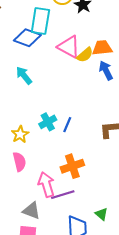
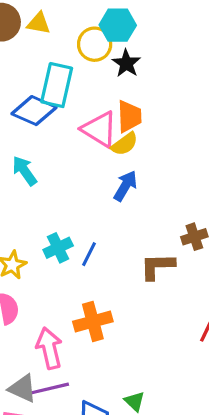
orange trapezoid: (102, 48) -> (129, 116), moved, turned 90
blue arrow: (106, 70) -> (125, 186), moved, turned 54
purple line: (63, 195) -> (50, 388), moved

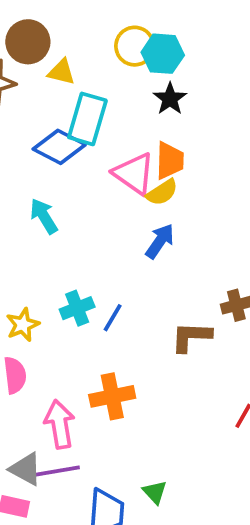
yellow triangle: (39, 23) -> (61, 72), moved
yellow circle: (95, 44) -> (135, 46), moved

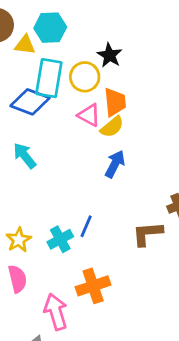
yellow circle: (135, 46) -> (85, 77), moved
cyan hexagon: (163, 54) -> (50, 28), moved
pink triangle: (134, 174) -> (89, 115), size x0.7
cyan cross: (77, 308) -> (60, 239), moved

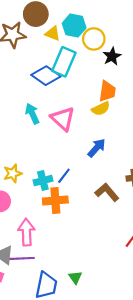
yellow circle: (85, 77) -> (94, 39), moved
pink triangle: (89, 115) -> (63, 119), moved, size x1.4
blue arrow: (115, 164) -> (97, 148), moved
brown L-shape: (147, 234) -> (107, 192), turned 40
orange cross: (93, 286) -> (55, 200), moved

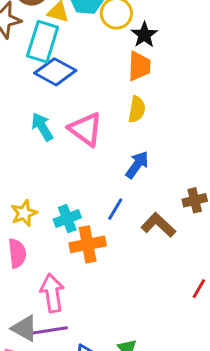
cyan rectangle: (64, 62) -> (43, 42), moved
orange trapezoid: (107, 91) -> (139, 66), moved
yellow semicircle: (101, 109) -> (137, 109), turned -48
blue line: (64, 176) -> (115, 209), moved

